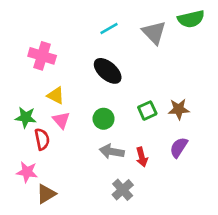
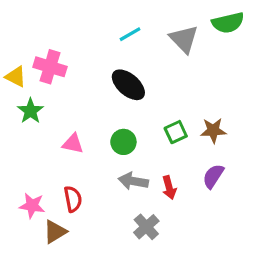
yellow triangle: (56, 95) -> (16, 77), moved
green star: (26, 117) -> (30, 111), moved, turned 30
pink triangle: (61, 120) -> (73, 144), turned -36
red semicircle: (42, 139) -> (73, 199), moved

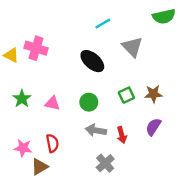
cyan line: (130, 34) -> (103, 23), moved
gray triangle: (184, 39) -> (132, 47), moved
green star: (30, 111) -> (22, 99), moved

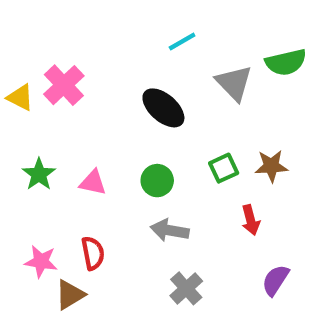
green semicircle: (164, 16) -> (286, 62), moved
pink cross: (36, 48) -> (64, 85), turned 30
purple semicircle: (153, 127) -> (275, 280), moved
red arrow: (122, 135) -> (251, 220), moved

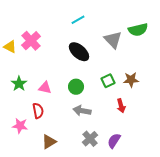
cyan line: (182, 41) -> (78, 20), moved
red semicircle: (93, 253) -> (38, 111), moved
purple semicircle: (275, 280) -> (114, 141), moved
brown triangle: (70, 295) -> (49, 142), moved

